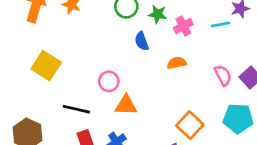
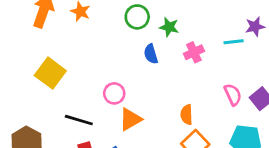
pink cross: (183, 26) -> (194, 52), moved
orange semicircle: (177, 63) -> (187, 115), moved, turned -84
orange triangle: (126, 105) -> (130, 119), turned -35

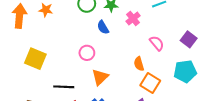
pink circle: (114, 93) -> (87, 53), moved
pink semicircle: (233, 95) -> (157, 43), moved

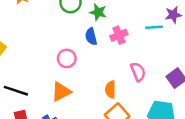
blue semicircle: (103, 27) -> (91, 37), moved
pink circle: (87, 53) -> (67, 58), moved

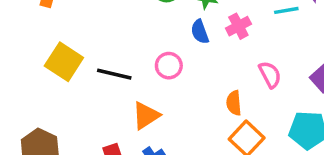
black line: (16, 91) -> (114, 74), moved
orange triangle: (61, 92) -> (146, 115), moved

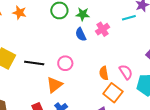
pink circle: (169, 66) -> (65, 63), moved
pink semicircle: (270, 75) -> (126, 72), moved

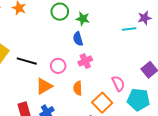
pink cross: (102, 29) -> (85, 61), moved
orange semicircle: (104, 73) -> (78, 88), moved

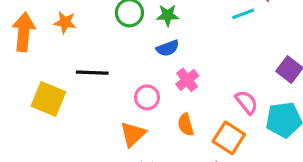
blue semicircle: (78, 39) -> (168, 48), turned -80
black line: (27, 61) -> (92, 73), moved

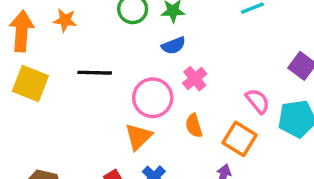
pink circle: (147, 97) -> (153, 98), size x1.5
yellow square: (48, 99) -> (30, 83), moved

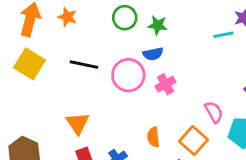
pink circle: (153, 98) -> (128, 75), moved
orange semicircle: (194, 126) -> (153, 137), moved
orange triangle: (138, 137) -> (78, 123), moved, turned -30

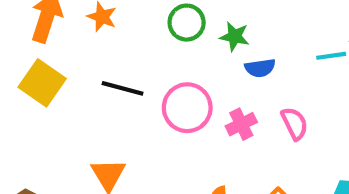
blue semicircle: (153, 54) -> (260, 68), moved
pink semicircle: (214, 112) -> (295, 124), moved

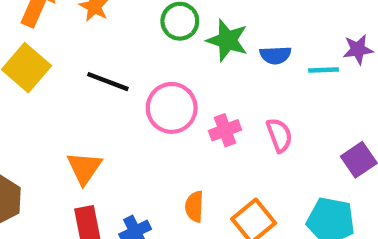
green star: (235, 36) -> (227, 40), size x1.4
blue semicircle: (260, 68) -> (275, 55), moved

